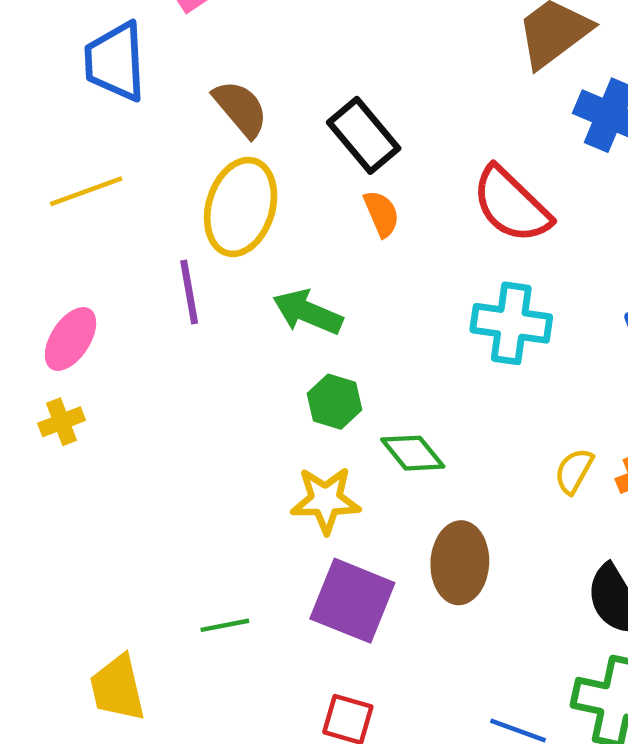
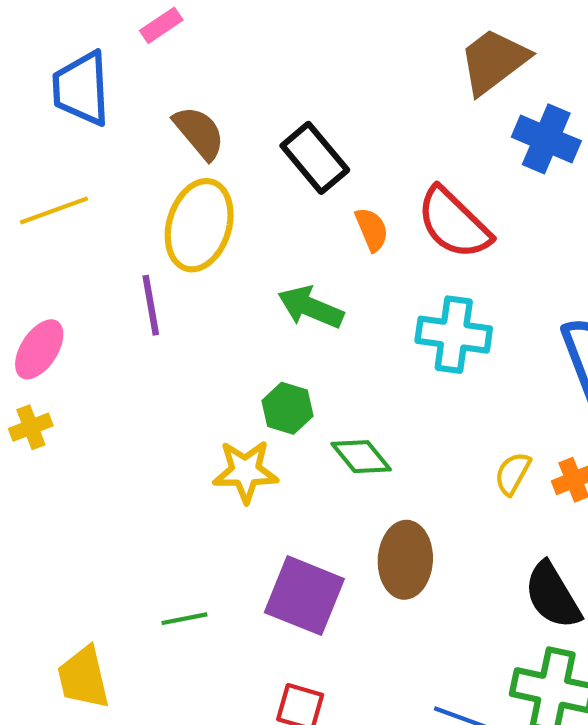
orange semicircle: (381, 214) -> (372, 229), moved
green arrow: (308, 312) -> (311, 307), moved
yellow star: (326, 500) -> (245, 471), moved

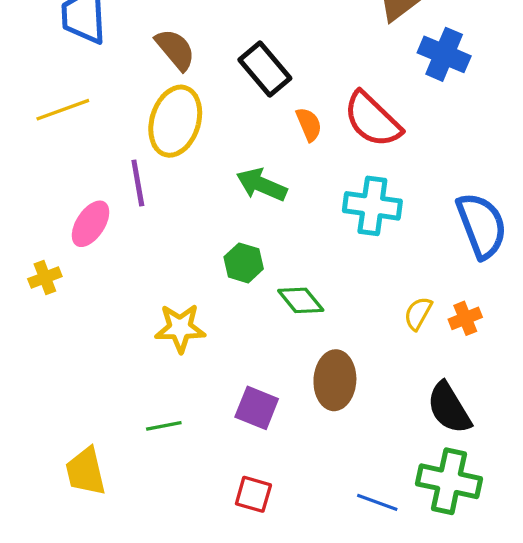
pink ellipse: (39, 349) -> (91, 224), moved
yellow star: (245, 471) -> (180, 328), moved
purple square: (304, 596) -> (257, 408), size x0.7

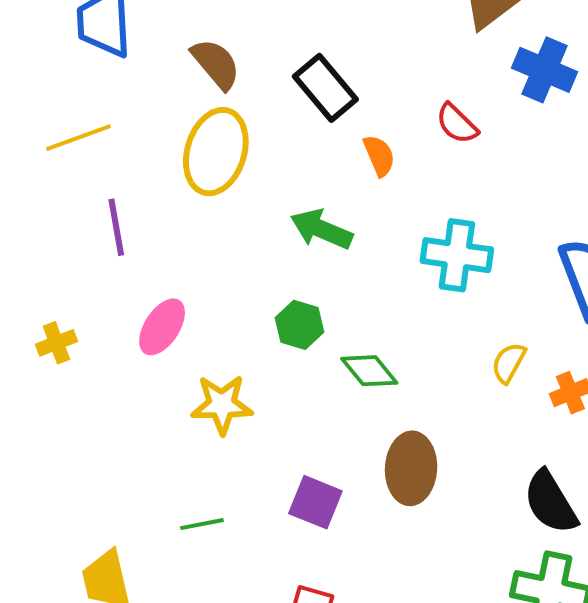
red semicircle: (372, 120) -> (457, 124), moved, size x0.6
purple line: (138, 183) -> (116, 227), moved
pink ellipse: (91, 224) -> (162, 327), moved
yellow semicircle: (418, 313) -> (509, 363), moved

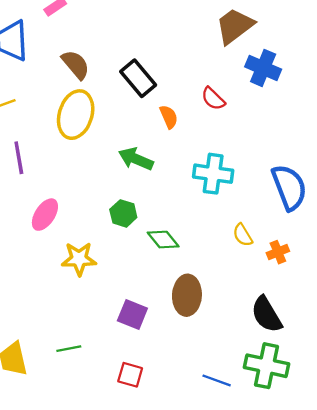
yellow semicircle: (509, 363) -> (243, 235), turned -60
green line: (202, 524) -> (69, 349), moved

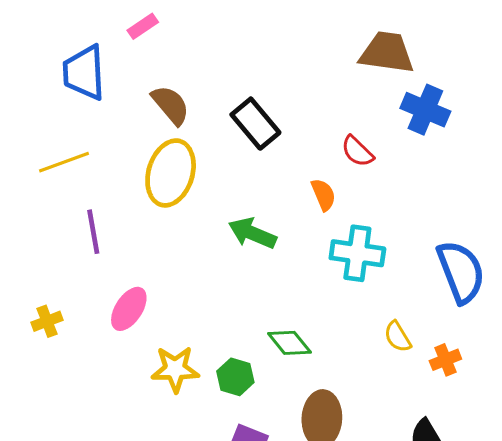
brown trapezoid: (235, 26) -> (387, 53), turned 45
orange semicircle: (169, 117) -> (323, 195), moved
green hexagon: (123, 213) -> (235, 377), moved

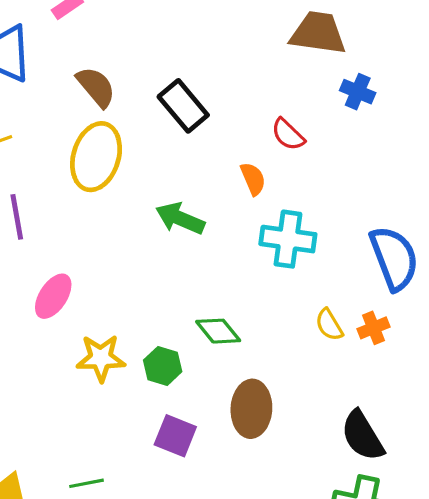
blue cross: (425, 110) -> (358, 92), size x0.7
orange cross: (445, 360) -> (374, 328), moved

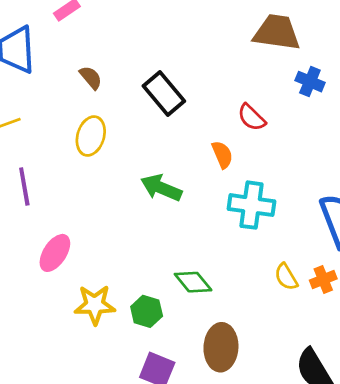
brown semicircle: (96, 87) -> (91, 78), size x0.7
yellow ellipse: (96, 157) -> (91, 136), size x0.7

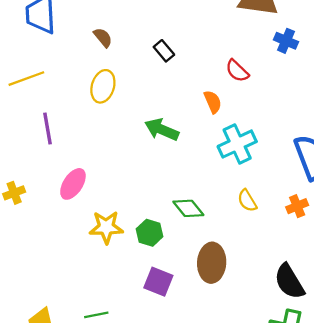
black rectangle: (164, 93) -> (164, 51), size x0.6
cyan cross: (252, 205) -> (237, 144), turned -33
yellow semicircle: (286, 277) -> (247, 201), moved

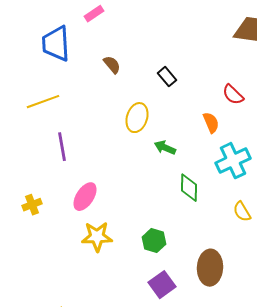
yellow ellipse: (103, 86) -> (137, 118), moved
green arrow: (162, 130) -> (165, 148), size x0.7
green diamond: (188, 208) -> (189, 188), moved, turned 40
yellow star: (106, 227) -> (97, 237), moved
purple square: (158, 282) -> (162, 285), turned 32

